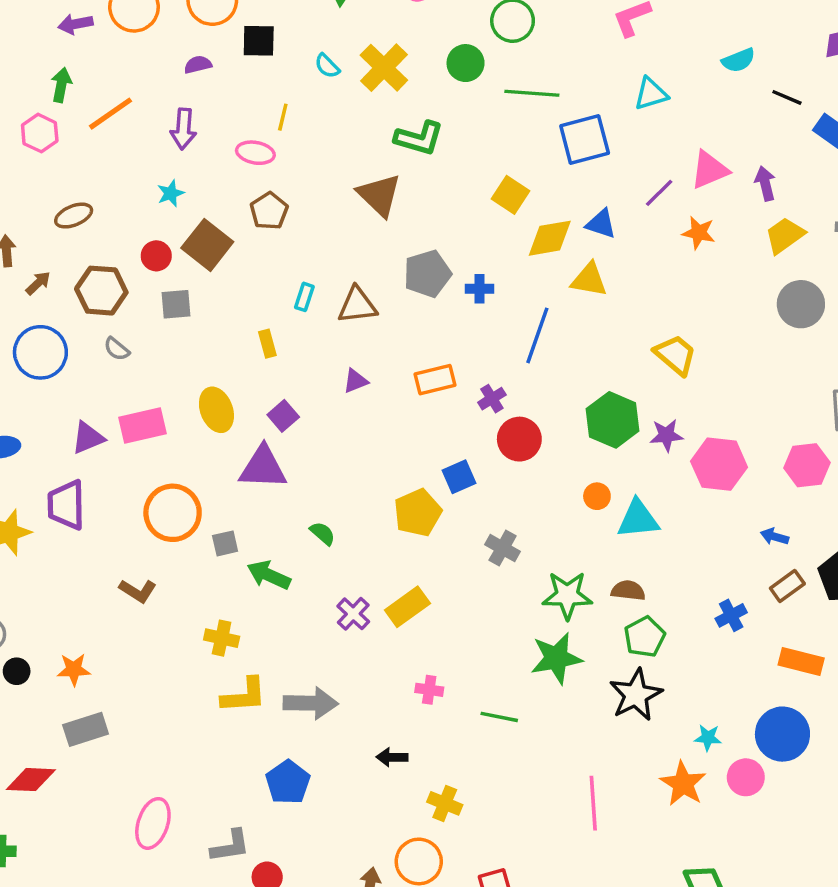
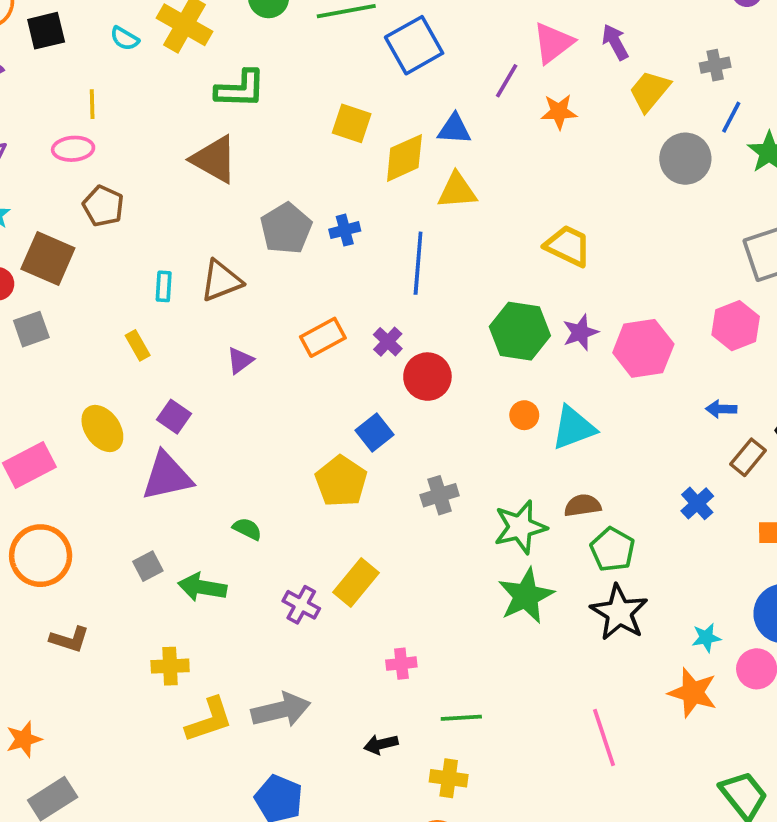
orange circle: (173, 513) -> (41, 556), moved
gray cross: (503, 548) -> (440, 495), turned -32
green line: (499, 717) -> (461, 718), moved

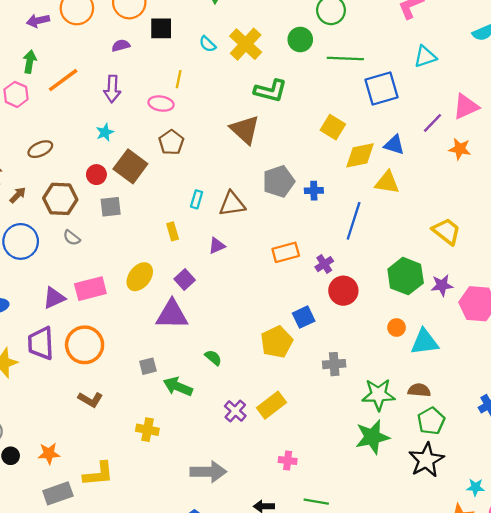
purple triangle: (240, 360) -> (217, 246), moved
yellow ellipse: (102, 428) -> (140, 277), turned 60
yellow L-shape: (209, 720) -> (98, 474), moved

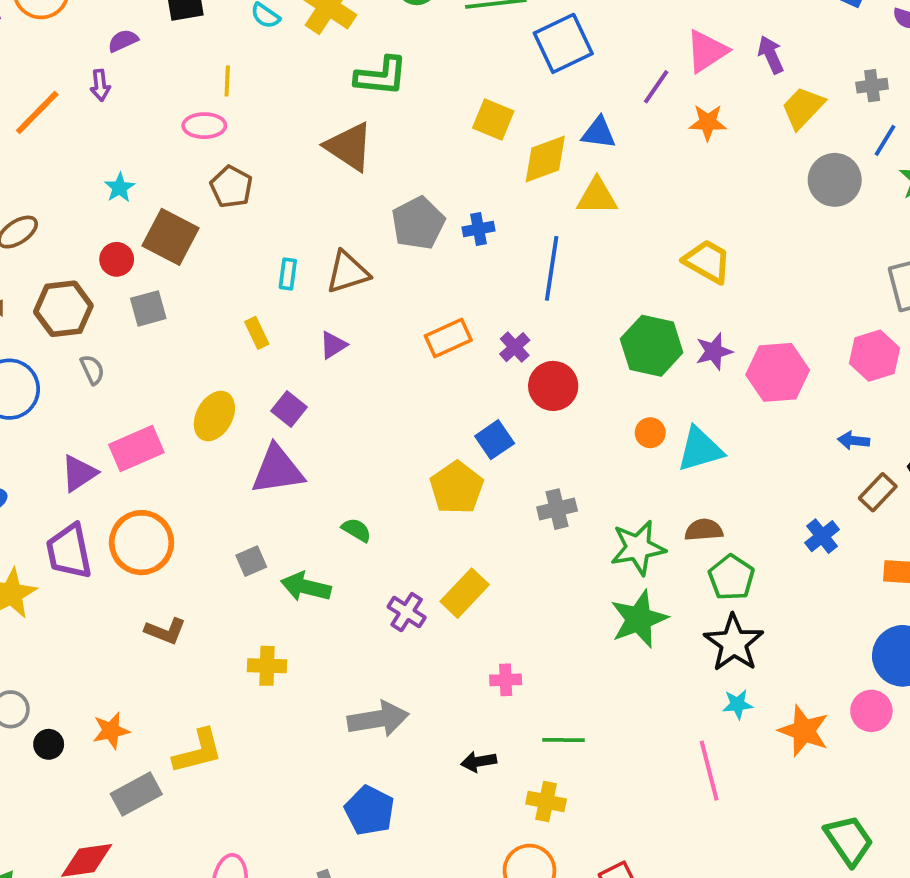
purple arrow: (112, 89) -> (100, 85), moved, size x0.7
gray semicircle: (72, 238) -> (92, 370), turned -144
cyan star: (475, 487) -> (738, 704), moved

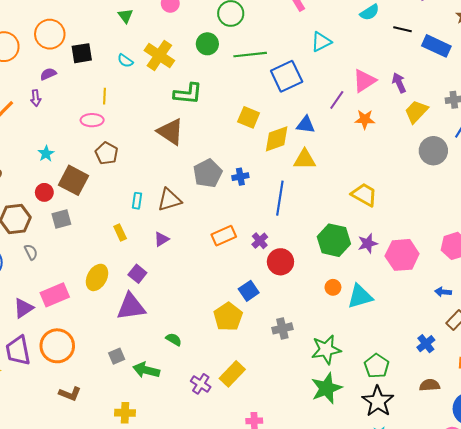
brown semicircle: (704, 530) -> (430, 385), moved

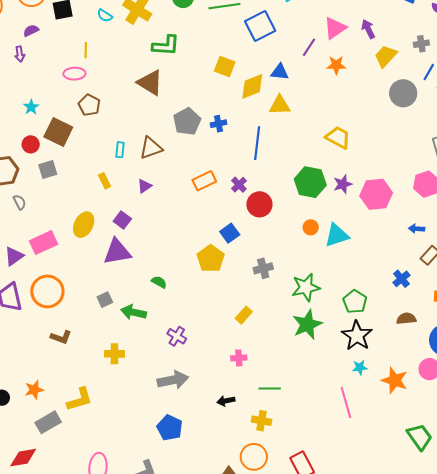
yellow rectangle: (232, 374) -> (244, 315), moved, size x0.7
purple cross: (201, 384) -> (177, 336), moved

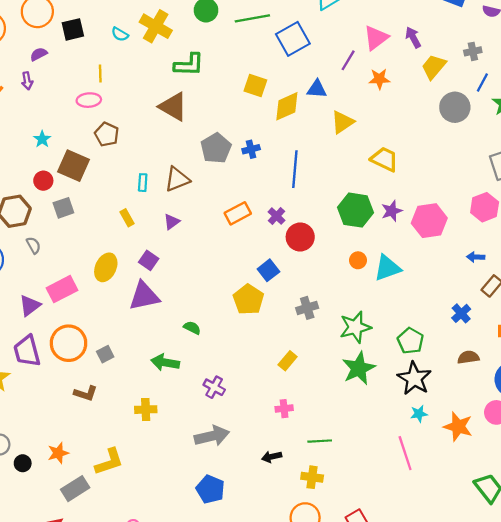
yellow triangle: (280, 105) -> (342, 122), moved, turned -30
gray square: (105, 300) -> (105, 354), moved

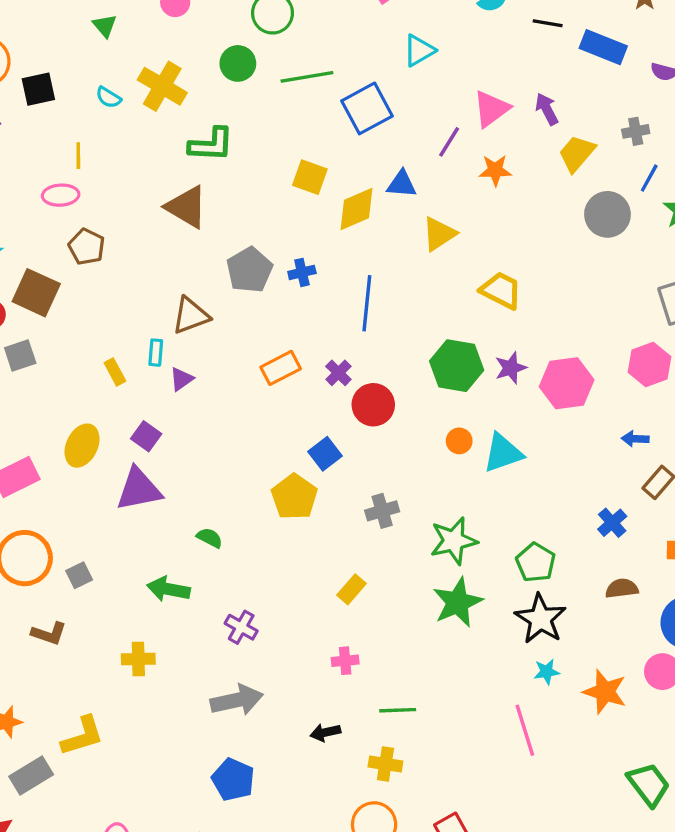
cyan rectangle: (143, 183) -> (156, 353), moved

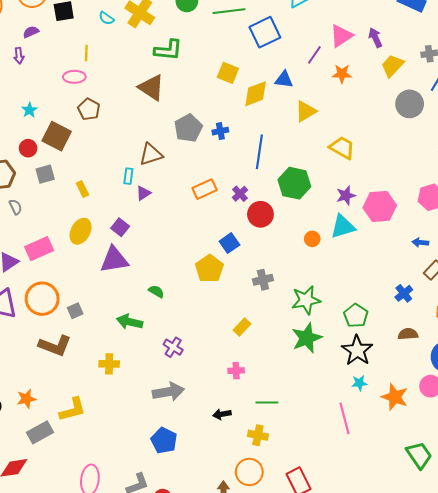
green hexagon: (457, 366) -> (294, 183), moved
yellow rectangle: (115, 372) -> (82, 189), moved
cyan triangle: (503, 453) -> (343, 227), moved
brown L-shape: (49, 633) -> (55, 346), size x1.5

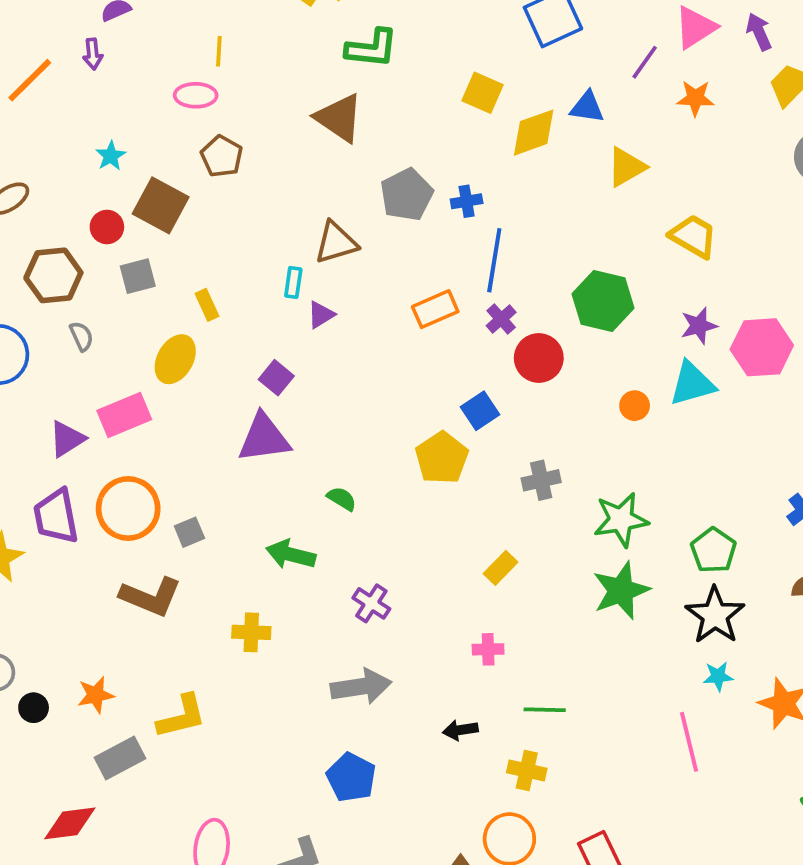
blue line: (259, 152) -> (494, 260), moved
yellow ellipse: (81, 231) -> (175, 359), moved

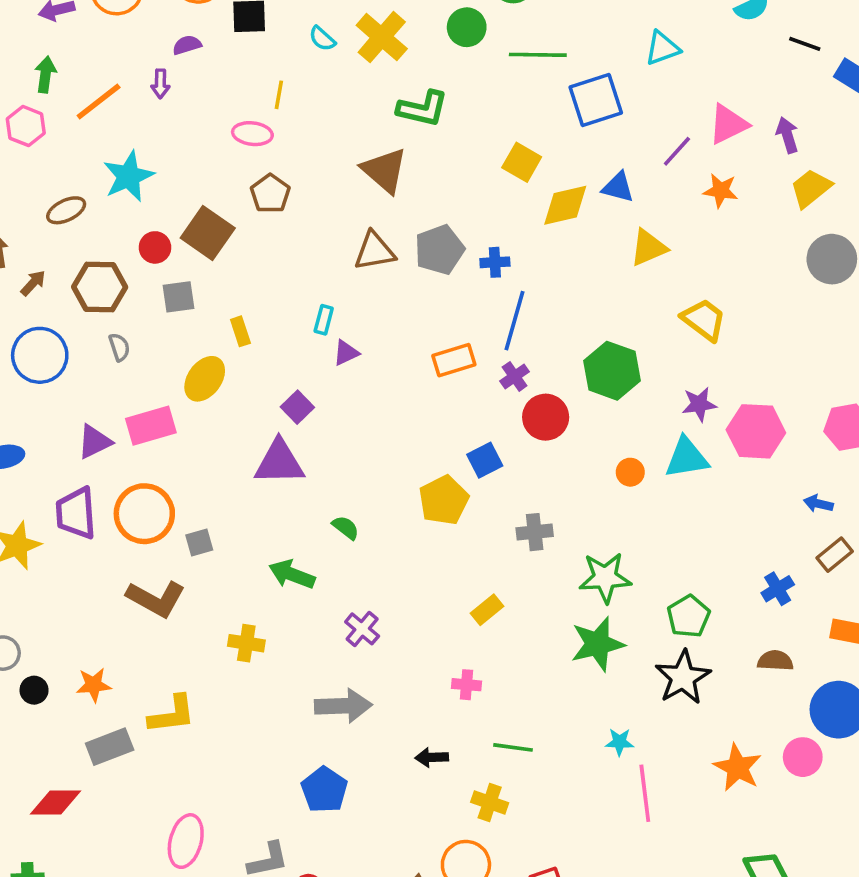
cyan star: (111, 156) -> (129, 176), moved, size x1.8
brown triangle: (336, 243) -> (375, 251), moved
cyan star: (718, 676) -> (619, 742), moved

